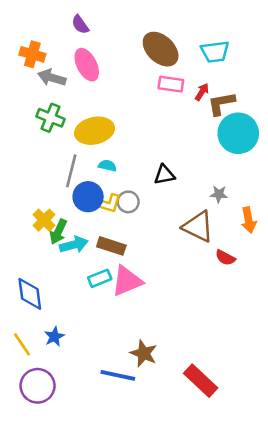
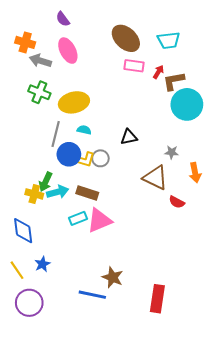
yellow cross: (44, 220) -> (34, 194), moved, turned -30
red rectangle: (201, 381) -> (157, 299), turned 56

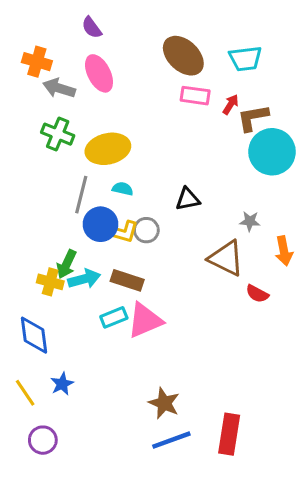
blue line: (92, 295) -> (171, 440), moved, turned -32
purple circle: (29, 303) -> (43, 440), size x0.7

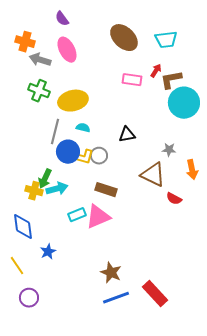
pink rectangle: (195, 96) -> (132, 80), moved
brown rectangle: (127, 280) -> (106, 190), moved
blue star: (62, 384) -> (48, 252), moved
red rectangle: (229, 434) -> (155, 294), turned -52

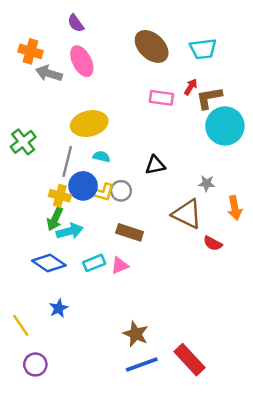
green cross: (39, 91) -> (23, 142), moved, turned 30
yellow cross: (34, 191) -> (60, 196), moved
pink triangle: (98, 217) -> (120, 265), size x0.6
blue diamond: (23, 227) -> (49, 263), moved, turned -48

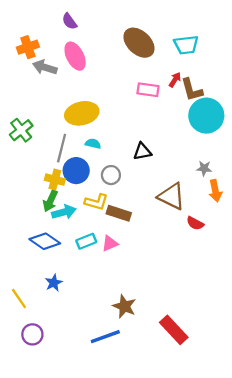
orange cross: (30, 51) -> (28, 47), turned -35
brown L-shape: (209, 98) -> (192, 90), turned -95
gray star: (207, 183) -> (204, 168), moved
yellow L-shape: (101, 192) -> (96, 202), moved
blue line: (142, 364) -> (105, 337), moved

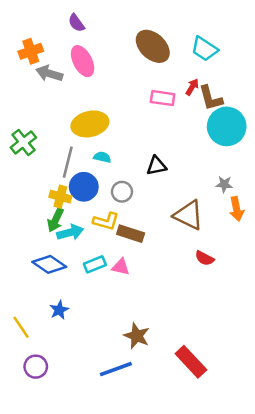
cyan trapezoid: (186, 45) -> (204, 49), turned 40
red semicircle: (195, 223) -> (204, 258), moved
pink triangle: (110, 244) -> (121, 267), turned 36

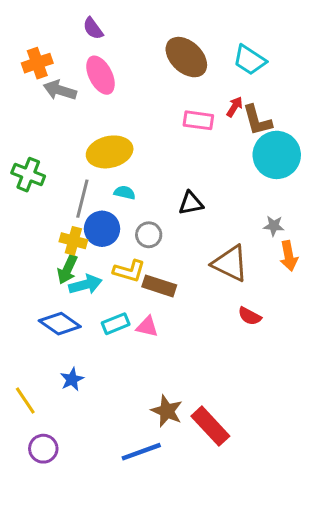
green cross: (23, 142) -> (28, 175), turned -30
red rectangle: (191, 362) -> (210, 426), moved

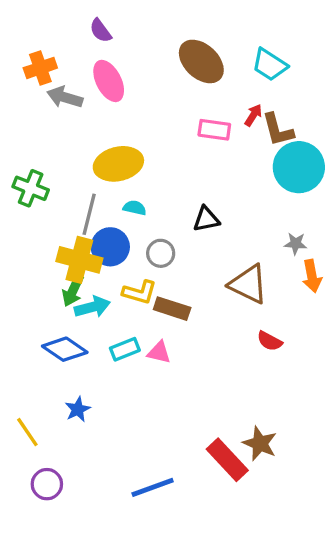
yellow cross: (73, 241) -> (79, 260), size x1.5
brown star: (167, 411) -> (260, 443), moved

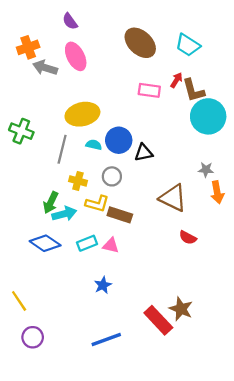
blue circle: (110, 247) -> (119, 140), moved
yellow cross: (79, 260) -> (78, 181), moved, size x0.6
blue star: (78, 409) -> (103, 285), moved

